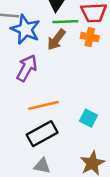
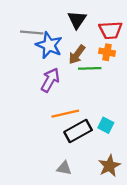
green line: (65, 22) -> (90, 68), moved
black rectangle: (42, 134) -> (78, 131), moved

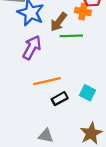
orange cross: (107, 52) -> (83, 11), moved
black rectangle: (78, 131) -> (60, 99), size x0.6

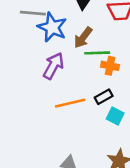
orange cross: (83, 11) -> (110, 66), moved
black rectangle: (60, 99) -> (104, 97), moved

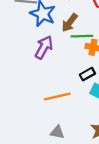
orange line: (70, 103) -> (57, 96), moved

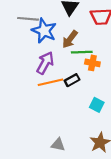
black rectangle: (87, 74) -> (72, 80), moved
orange line: (57, 96) -> (51, 82), moved

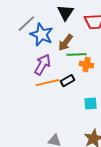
gray line: (28, 19) -> (26, 24), turned -48
cyan square: (97, 105) -> (90, 104), turned -32

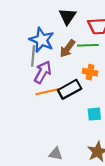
gray line: (26, 24) -> (33, 56), moved, turned -42
green line: (76, 55) -> (88, 45), moved
black rectangle: (67, 81) -> (70, 89), size x1.5

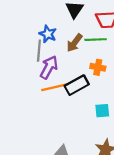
blue star: (42, 40) -> (48, 34), size x0.7

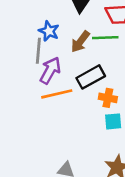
orange cross: (98, 67) -> (108, 98), moved
black rectangle: (77, 85) -> (91, 77), moved

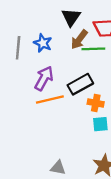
brown arrow: (80, 42) -> (79, 40), moved
gray line: (38, 51) -> (18, 48), moved

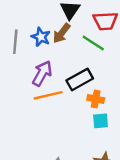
brown arrow: (79, 40) -> (62, 33), moved
green line: (93, 49) -> (93, 43), turned 35

